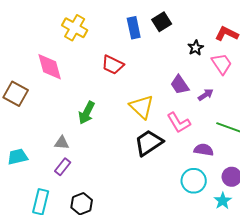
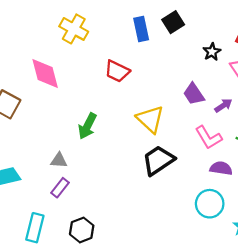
pink L-shape: (179, 123) -> (209, 137), moved

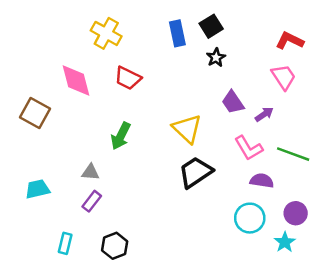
black star: (212, 52) -> (216, 58), moved
red trapezoid: (117, 71) -> (128, 78), moved
cyan rectangle: (35, 228) -> (65, 243), size x0.7

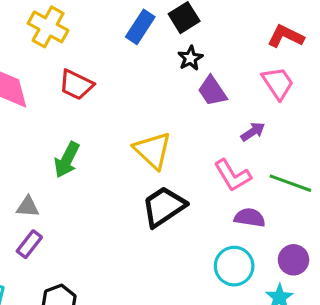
blue rectangle: (177, 33) -> (140, 27), turned 45
purple trapezoid: (233, 102) -> (212, 91), moved

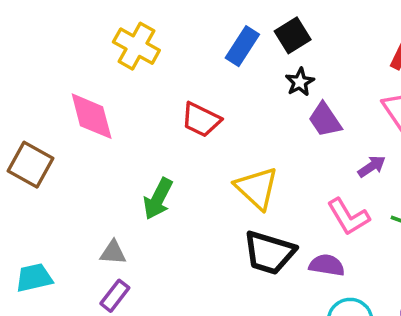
red trapezoid: (76, 85) -> (201, 120), moved
black trapezoid: (164, 207) -> (269, 253), turned -129
purple semicircle: (250, 218) -> (327, 265), moved

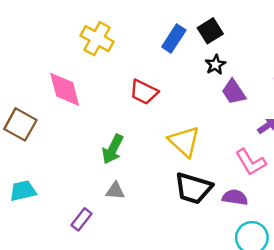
gray triangle: (113, 253) -> (115, 191), moved
cyan trapezoid: (34, 278) -> (23, 191), moved

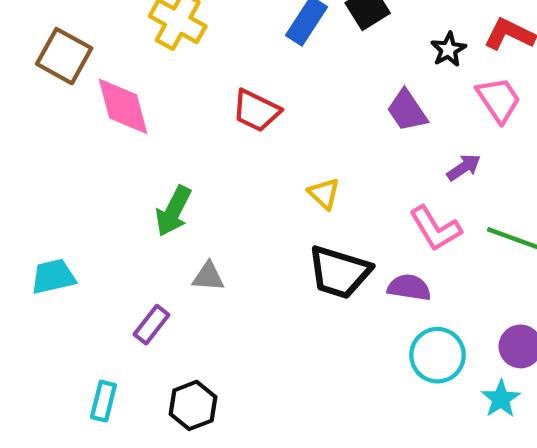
black star: (215, 65) -> (448, 49), moved
brown square: (20, 124) -> (64, 56), moved
yellow triangle: (184, 141) -> (324, 194), size x0.6
green arrow: (113, 149) -> (173, 211), moved

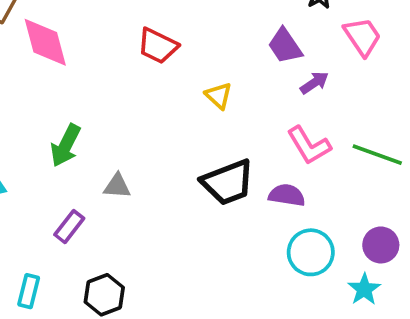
purple arrow: (464, 167) -> (314, 83), moved
yellow triangle: (324, 194) -> (219, 96), moved
green arrow: (173, 211) -> (66, 145), moved
black trapezoid: (339, 272) -> (228, 182), turned -38

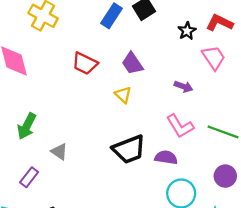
purple trapezoid: (285, 46) -> (132, 63), moved
purple arrow: (314, 83) -> (183, 87), turned 54
gray triangle: (117, 186) -> (59, 152), turned 30
purple circle: (381, 245) -> (225, 176), moved

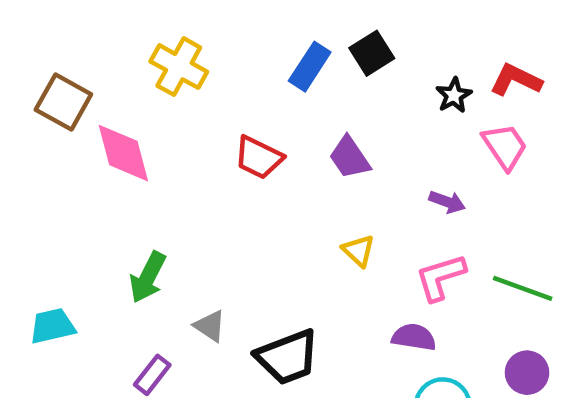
yellow triangle: (123, 95) -> (358, 251), moved
pink L-shape: (180, 126) -> (441, 277), turned 104
black trapezoid: (129, 149) -> (287, 357), moved

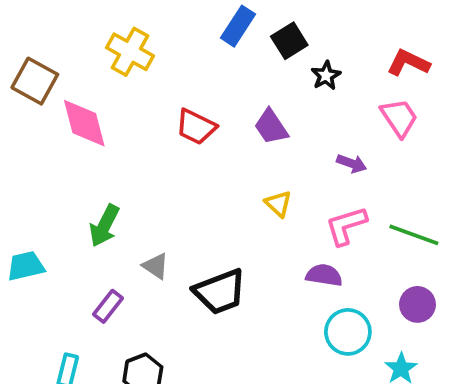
blue rectangle: (310, 67) -> (238, 26), moved
black star: (454, 95) -> (326, 76), moved

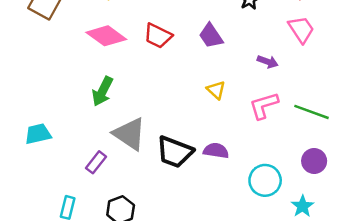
pink diamond: (84, 123) -> (106, 36), moved, turned -39
green arrow: (104, 226) -> (102, 91), moved
gray triangle: (156, 266) -> (130, 134), size x1.8
purple semicircle: (324, 275) -> (216, 151), moved
black trapezoid: (220, 292) -> (175, 152), turned 42

